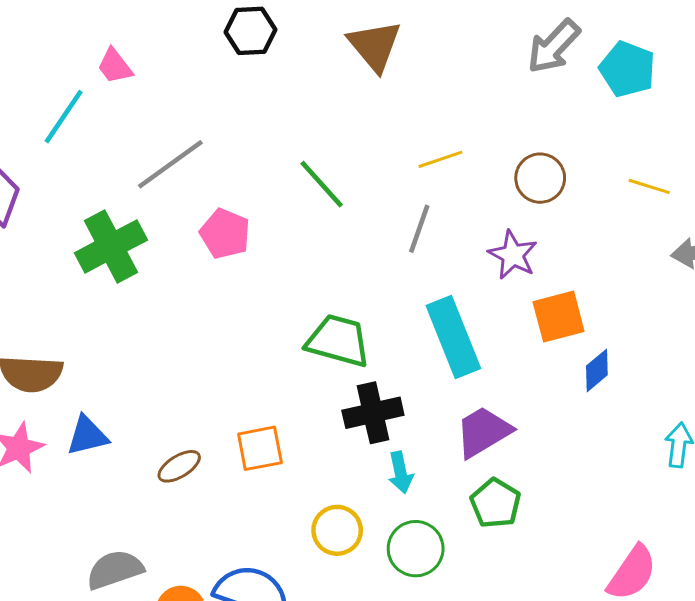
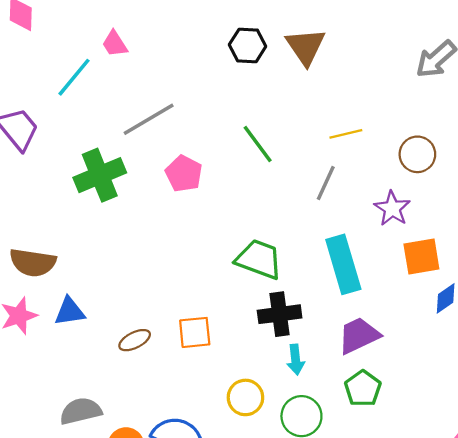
black hexagon: (250, 31) -> (248, 46), moved

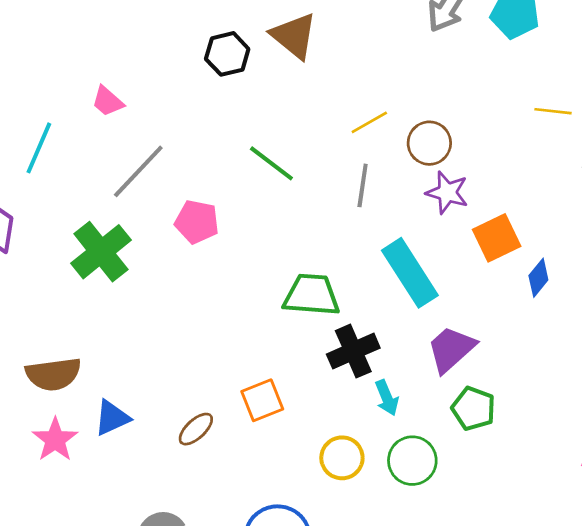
pink trapezoid: (115, 44) -> (108, 101), moved
brown circle: (417, 154) -> (429, 143), moved

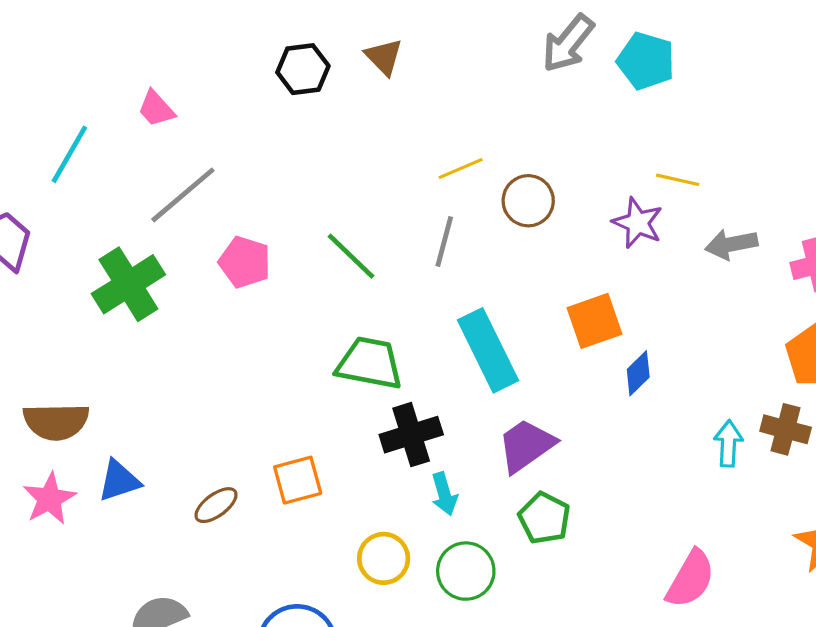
brown triangle: (294, 36) -> (384, 57), size x0.7
green line: (271, 163) -> (351, 256), moved
purple star: (447, 192) -> (638, 223), moved

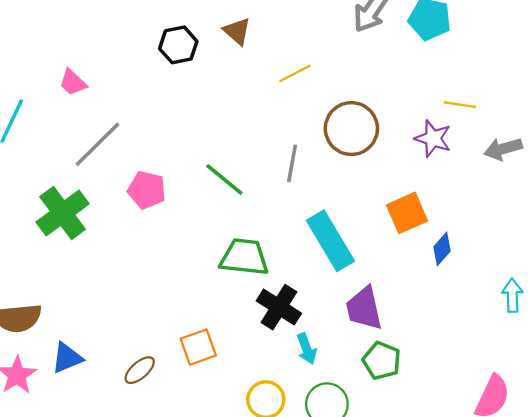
yellow line: (461, 168) -> (295, 73), moved
brown circle: (528, 201) -> (351, 129), size x1.4
black cross: (411, 435) -> (279, 307), turned -36
purple trapezoid: (526, 445) -> (364, 308), turned -63

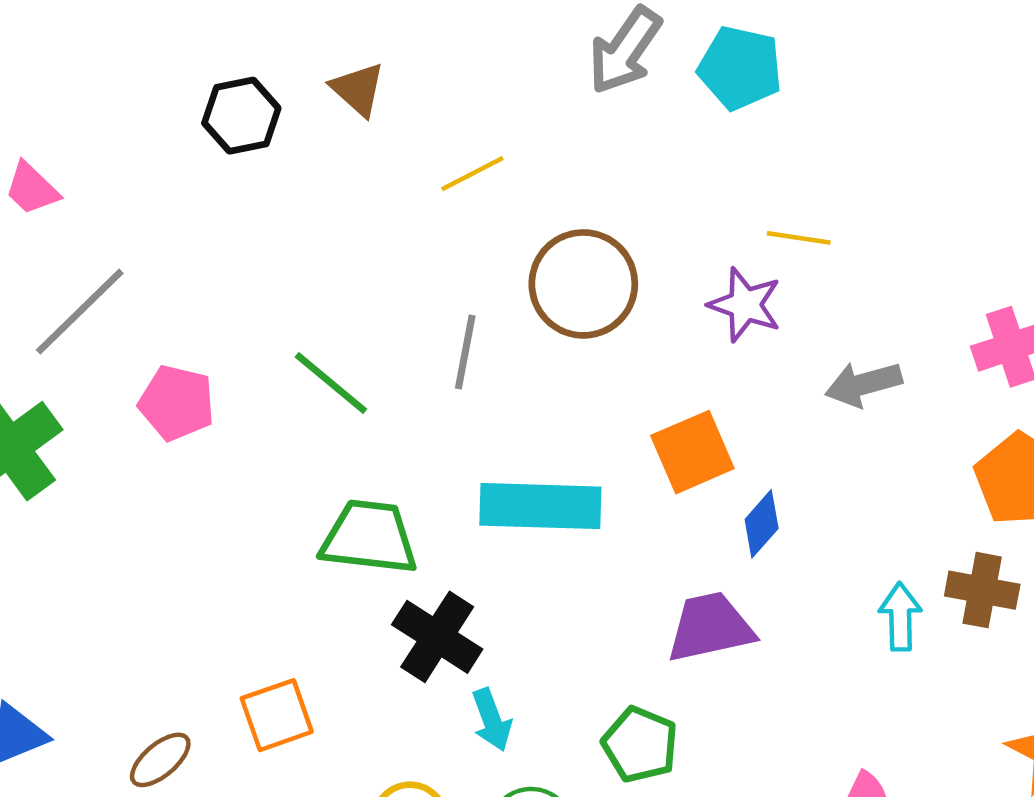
gray arrow: (503, 149) -> (864, 384), moved
cyan rectangle: (330, 241) -> (540, 506), turned -58
purple trapezoid: (364, 308) -> (710, 627), moved, turned 90

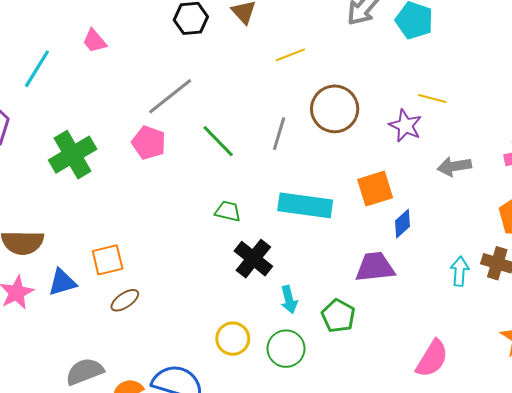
gray line: (80, 312) -> (170, 96), moved
green trapezoid: (369, 537) -> (228, 211), size x0.6
orange square: (277, 715) -> (108, 260), moved
cyan arrow: (492, 720) -> (289, 300), moved

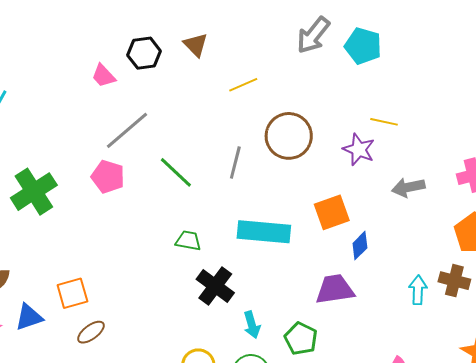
pink trapezoid: (94, 41) -> (103, 76), moved

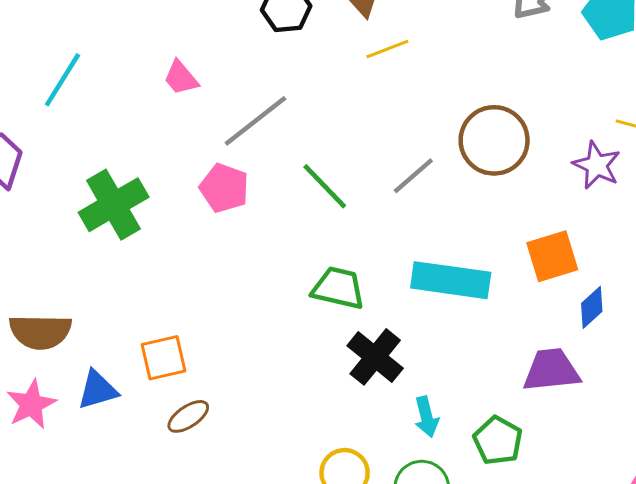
pink trapezoid: (103, 76) -> (181, 78), moved
yellow line: (243, 85) -> (387, 49), moved
gray line: (235, 162) -> (413, 176), turned 32
green trapezoid: (188, 241) -> (338, 288), size x1.4

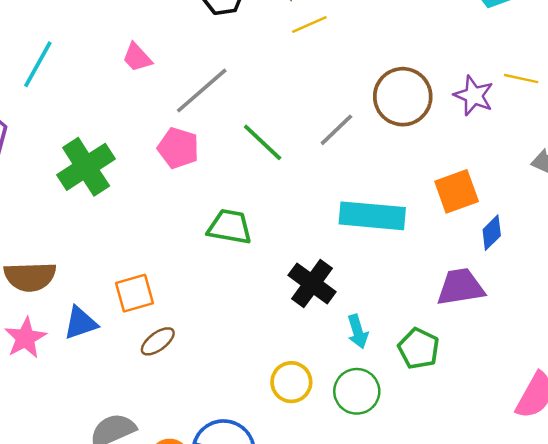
purple star: (597, 165) -> (474, 96), moved
green trapezoid: (338, 288) -> (230, 227), moved

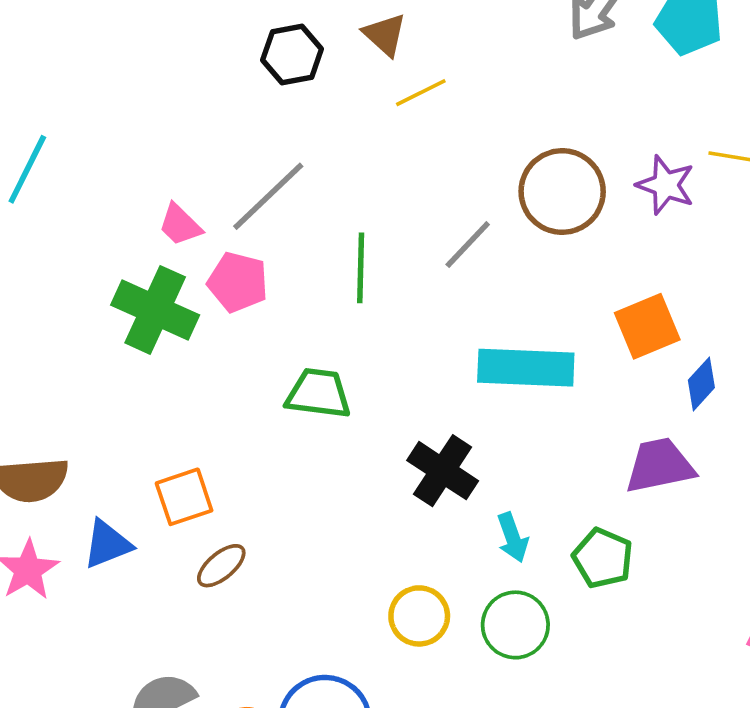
pink trapezoid: (137, 57) -> (180, 225), moved
green line: (263, 142) -> (361, 268), turned 51
green cross: (86, 167) -> (155, 310), moved, turned -30

